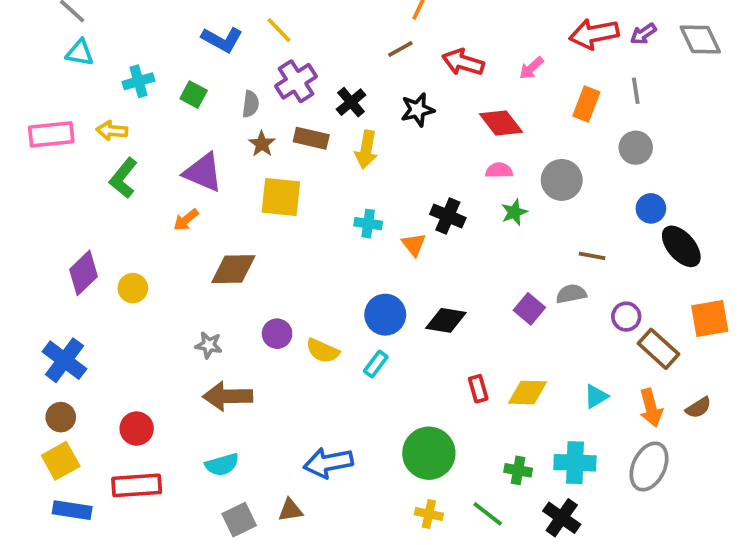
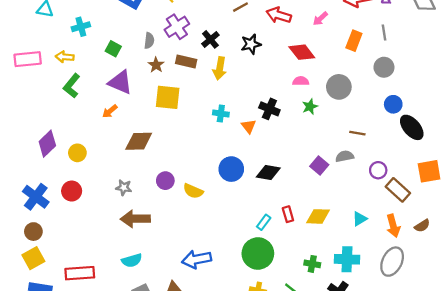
green square: (194, 95) -> (113, 49), moved
cyan rectangle: (376, 364) -> (264, 222), moved
red circle: (137, 429) -> (72, 191), moved

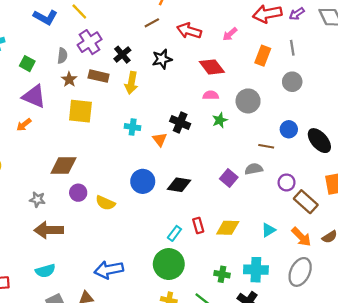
blue circle: (393, 104) -> (289, 129), moved
brown diamond: (139, 141) -> (63, 166), moved
orange arrow: (393, 226) -> (301, 237), turned -30

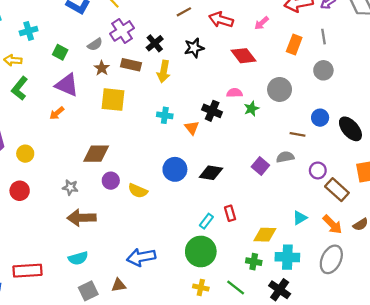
gray semicircle: (62, 56) -> (95, 44), turned 49
pink semicircle: (211, 95) -> (235, 93), moved
yellow diamond: (228, 228) -> (265, 235), moved

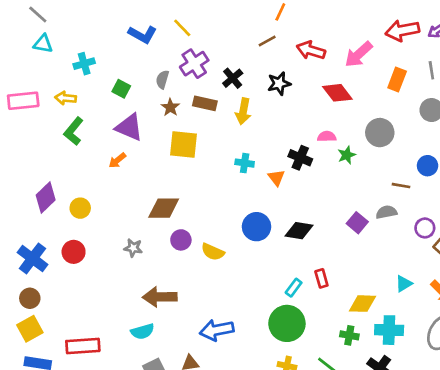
pink arrow: (262, 23) -> (359, 54), size x1.6
gray semicircle: (95, 44) -> (162, 80), turned 140
brown arrow: (82, 218) -> (160, 297), moved

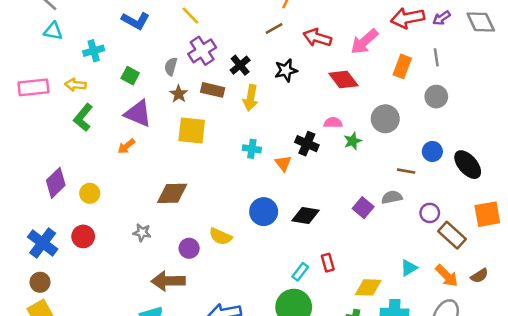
blue L-shape: (142, 34) -> (135, 21), moved
purple circle: (181, 240) -> (189, 248), moved

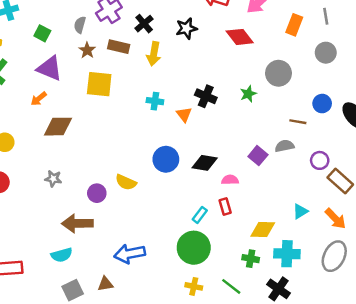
pink semicircle: (333, 123) -> (230, 180), moved
brown diamond: (172, 193) -> (58, 127), moved

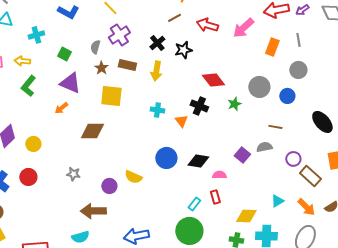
black cross: (144, 24) -> (157, 43), moved
red diamond: (240, 37) -> (213, 80), moved
blue circle: (322, 104) -> (287, 96), moved
brown diamond: (58, 127) -> (92, 131), moved

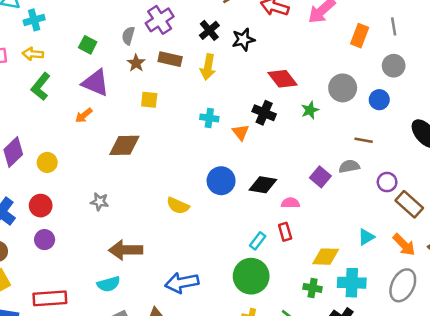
cyan cross: (36, 35) -> (34, 20), moved
yellow square: (111, 96) -> (149, 100), size x0.6
purple circle: (109, 186) -> (45, 240), moved

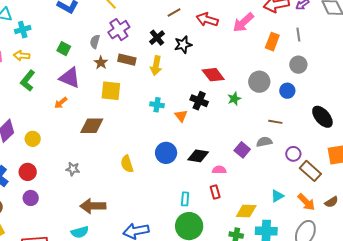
yellow square: (149, 100) -> (111, 91), size x1.5
yellow semicircle: (178, 206) -> (127, 164), moved, turned 48
cyan rectangle: (258, 241) -> (185, 199), moved, turned -32

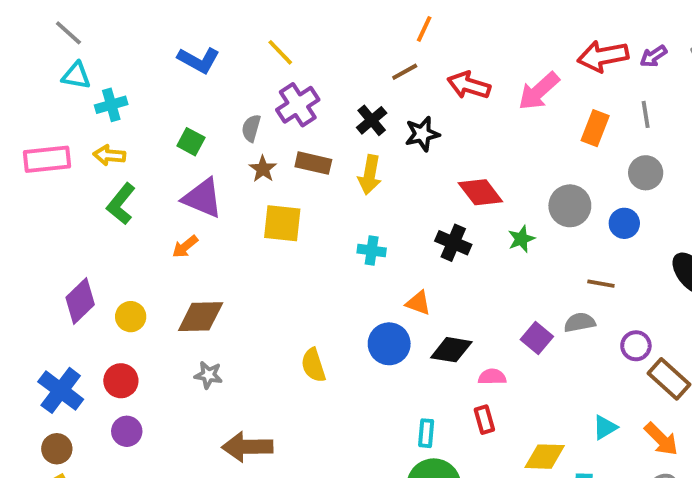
orange triangle: (181, 116) -> (418, 303), moved, turned -32
brown diamond: (92, 126) -> (201, 317), moved

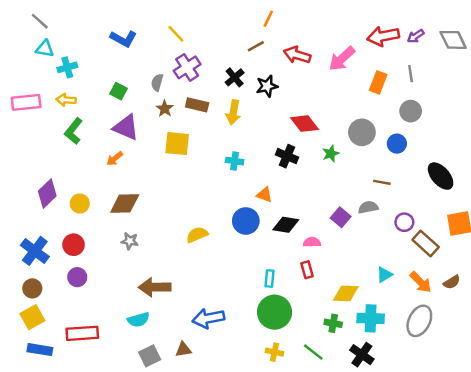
yellow semicircle: (313, 365) -> (197, 235), turned 85

